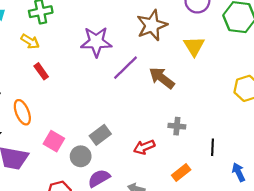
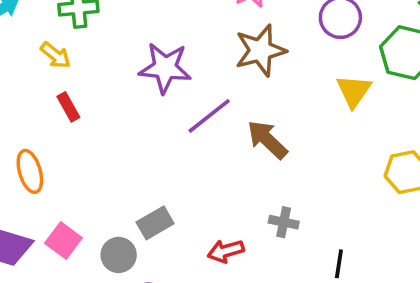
yellow triangle: (194, 46) -> (354, 91), moved
pink square: (54, 141) -> (63, 241), moved

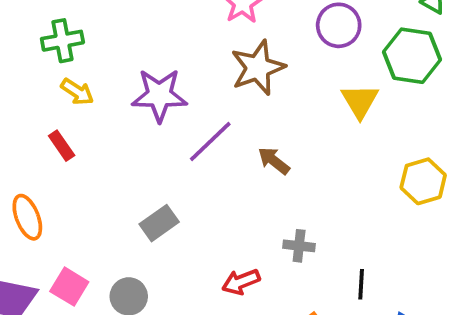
yellow arrow: (55, 55) -> (77, 92), moved
brown arrow: (267, 140) -> (274, 161), size x0.7
gray rectangle: (155, 223) -> (159, 223), moved

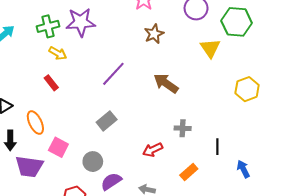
brown star: (258, 68) -> (154, 34), size x0.7
purple star: (159, 95) -> (81, 22), moved
purple line: (210, 141) -> (113, 74), moved
brown arrow: (274, 161) -> (166, 83), size x1.4
pink square: (69, 287) -> (58, 147), moved

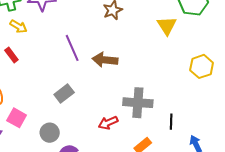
purple line: (113, 74) -> (72, 48), turned -68
brown arrow: (166, 83) -> (105, 60), moved, turned -30
gray cross: (183, 128) -> (138, 103), size x1.8

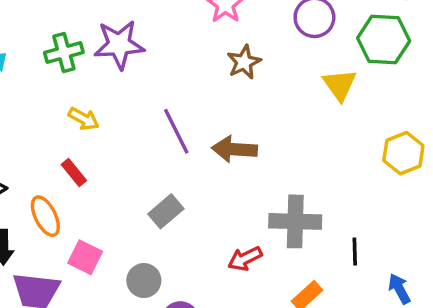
yellow arrow: (19, 26) -> (84, 119), moved
red rectangle: (11, 55) -> (74, 173), moved

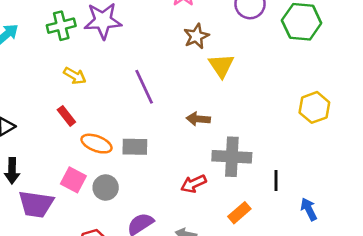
yellow triangle: (340, 85) -> (221, 66), moved
brown arrow: (234, 149) -> (198, 119), moved, size x0.7
gray rectangle: (166, 211) -> (135, 147), turned 40
orange ellipse: (45, 216) -> (97, 144), moved, turned -44
gray circle: (144, 281) -> (106, 188), moved

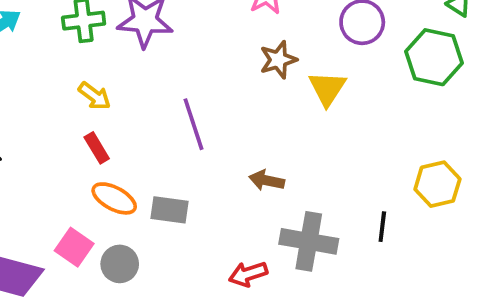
yellow triangle: (221, 66) -> (327, 88), moved
red rectangle: (66, 116) -> (97, 148), moved
black line: (276, 181) -> (382, 227), moved

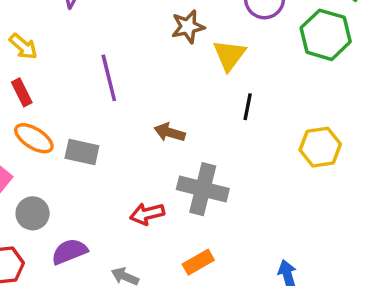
black line: (382, 227) -> (248, 107), moved
gray circle: (120, 264) -> (33, 213), moved

